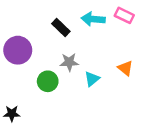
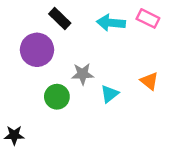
black rectangle: (61, 27) -> (60, 18), moved
purple circle: (18, 50) -> (37, 50), moved

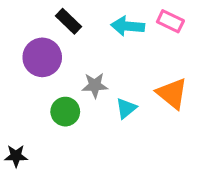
orange triangle: (149, 81) -> (172, 94), size x1.5

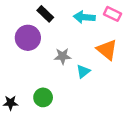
orange triangle: (172, 94) -> (107, 50), moved
green circle: (65, 112) -> (43, 97), moved

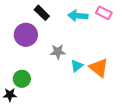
orange triangle: (107, 50) -> (99, 68), moved
green circle: (43, 97) -> (22, 79), moved

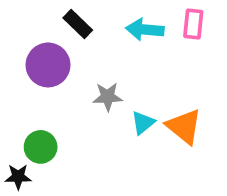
pink rectangle: (104, 13) -> (193, 24), turned 70

